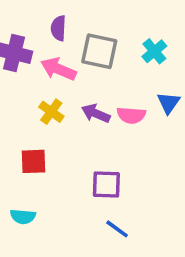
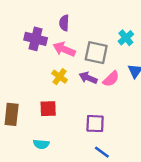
gray square: (99, 51) -> (96, 53), moved
pink semicircle: (131, 115) -> (111, 79), turned -48

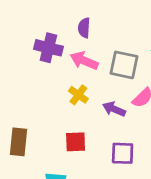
purple arrow: (88, 78) -> (114, 109), moved
red square: (48, 109) -> (76, 142), moved

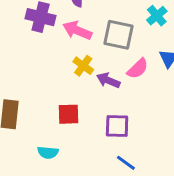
yellow cross: (78, 95) -> (83, 66), moved

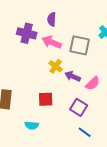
pink semicircle: (138, 69) -> (93, 83), moved
purple square: (117, 126) -> (79, 107), turned 30

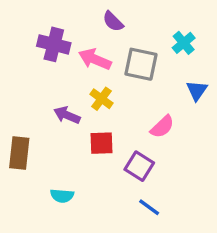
purple semicircle: (52, 19) -> (113, 21), moved, turned -48
purple arrow: (73, 76) -> (67, 115), moved
red square: (46, 99) -> (101, 143), moved

